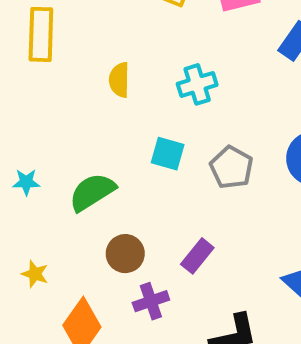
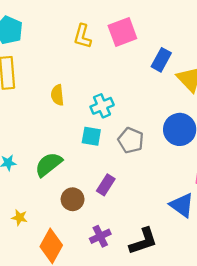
cyan cross: (197, 84) -> (102, 106), moved
purple rectangle: (197, 256) -> (106, 185), moved
purple cross: (151, 301) -> (100, 236), moved

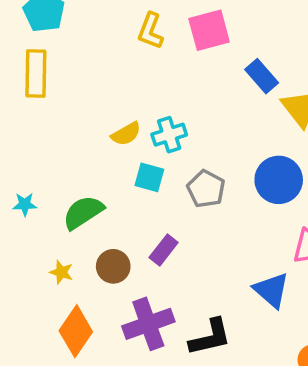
blue rectangle: (161, 60) -> (262, 76), turned -75
yellow semicircle: (57, 95) -> (126, 134), moved, turned -120
yellow star: (19, 218) -> (61, 272), moved
purple cross: (100, 236) -> (148, 324), size x1.6

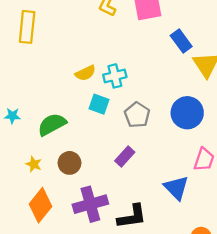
purple rectangle: (164, 250) -> (125, 156), moved

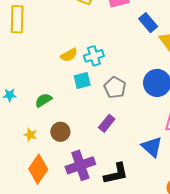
cyan square: (99, 104) -> (82, 80), turned -30
green semicircle: (52, 124) -> (43, 100), size x0.7

